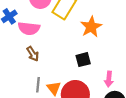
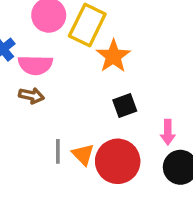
orange star: (91, 27) -> (113, 56), moved
brown arrow: (33, 54) -> (31, 96), moved, turned -40

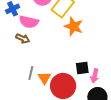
orange star: (113, 56) -> (74, 26), turned -30
black square: (125, 106) -> (82, 68), moved

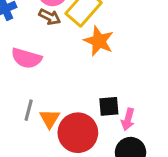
pink semicircle: (29, 22) -> (26, 58), moved
brown arrow: (23, 39) -> (50, 17), moved

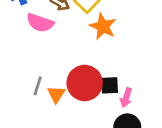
pink semicircle: (26, 58) -> (40, 23), moved
red circle: (78, 133) -> (85, 83), moved

